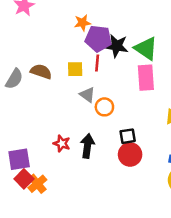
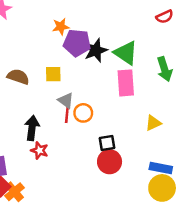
black star: (117, 46) -> (96, 50), turned -30
red line: (97, 63) -> (67, 114), moved
black arrow: (87, 146) -> (32, 128), moved

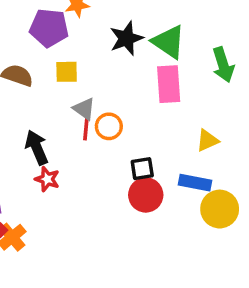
purple pentagon: (77, 43) -> (49, 28), moved
black arrow: (32, 128) -> (37, 147), turned -30
blue rectangle: (161, 168) -> (195, 183), moved
yellow circle: (162, 188) -> (220, 209), moved

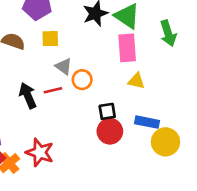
red line: (86, 128) -> (53, 90), moved, turned 72
yellow triangle: (207, 140) -> (136, 81), moved, turned 36
red star: (47, 179) -> (40, 152), moved, size x1.5

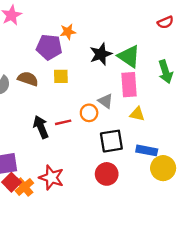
gray triangle: (64, 66) -> (105, 101), moved
black square: (107, 111) -> (111, 141), size x1.5
red circle: (110, 131) -> (107, 174), moved

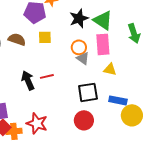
orange circle: (89, 113) -> (79, 47), moved
orange cross: (24, 187) -> (14, 131), turned 35

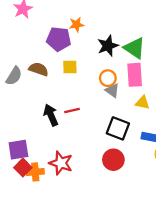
black square: (88, 92) -> (118, 128), turned 30

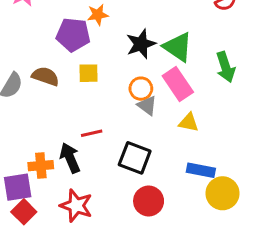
pink rectangle: (135, 75) -> (178, 84), turned -30
black arrow: (51, 115) -> (70, 158), moved
black square: (118, 128) -> (135, 158), moved
orange cross: (35, 172) -> (41, 166), moved

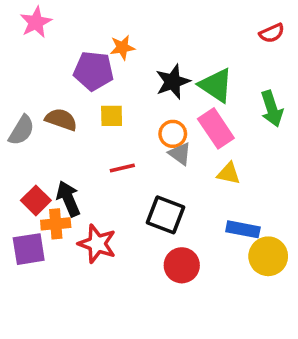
red line: (92, 133) -> (122, 168), moved
black arrow: (70, 158) -> (68, 199), moved
red star: (76, 206) -> (97, 244), moved
red square: (24, 212) -> (36, 200), moved

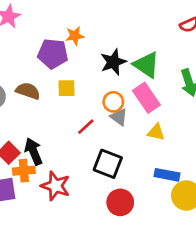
red line: (122, 168) -> (86, 127), moved, turned -30

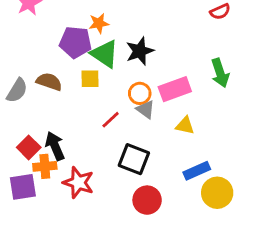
green triangle: (146, 65) -> (105, 54), moved
pink rectangle: (146, 98) -> (175, 89), turned -76
blue rectangle: (167, 175) -> (197, 171), turned -35

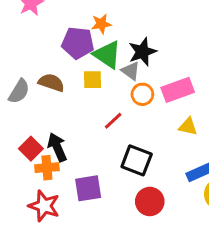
gray triangle: (146, 109) -> (131, 71), moved
red star: (78, 183) -> (44, 206), moved
purple square: (23, 187) -> (88, 188), moved

